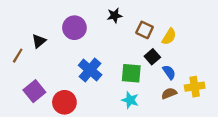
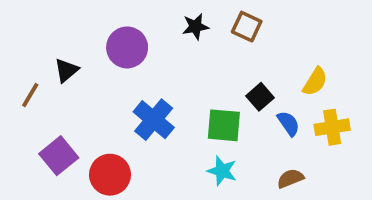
brown square: (145, 30) -> (247, 27), moved
yellow semicircle: (169, 37) -> (315, 82), moved
yellow cross: (195, 87) -> (332, 127), moved
brown semicircle: (169, 93) -> (290, 178), moved

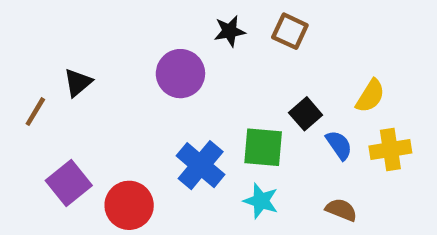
purple circle: (127, 47) -> (180, 74), moved
blue cross: (154, 120) -> (201, 165), moved
brown semicircle: (290, 178) -> (341, 210), turned 44

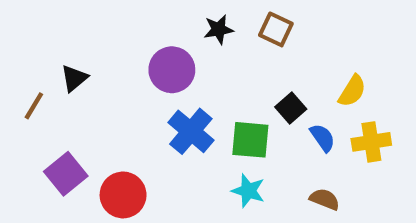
blue cross: (201, 165) -> (191, 131), moved

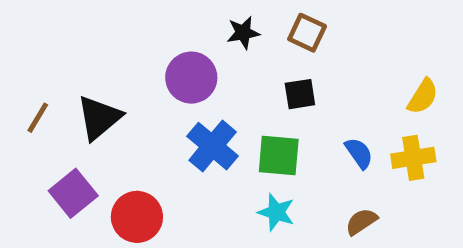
black triangle: (74, 78) -> (99, 118), moved, size x1.5
yellow semicircle: (352, 91) -> (423, 96), moved
black square: (291, 108) -> (300, 94), moved, turned 32
brown semicircle: (325, 199) -> (361, 222), turned -56

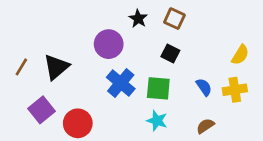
black star: (243, 33) -> (138, 19), turned -30
black square: (300, 94) -> (170, 53), turned 36

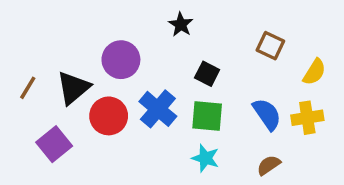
brown square: (174, 19) -> (270, 46), moved
purple circle: (109, 44) -> (121, 60), moved
black square: (170, 53) -> (207, 74), moved
blue semicircle: (204, 87) -> (267, 114), size x1.4
red circle: (78, 123) -> (109, 116), moved

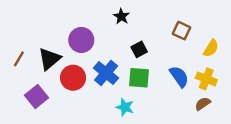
black square: (207, 74) -> (139, 49), turned 35
yellow cross: (307, 118) -> (206, 79), turned 30
cyan star: (205, 158) -> (125, 107), moved
brown semicircle: (269, 165) -> (203, 104), moved

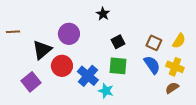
brown square: (181, 31) -> (154, 43), moved
brown line: (19, 59) -> (13, 32), moved, turned 56
blue cross: (106, 73) -> (88, 76), moved

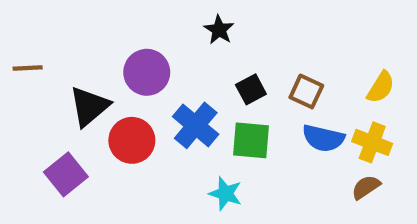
brown square: (154, 43) -> (306, 91), moved
blue semicircle: (152, 65) -> (323, 138), turned 138
blue cross: (88, 76) -> (196, 125), moved

